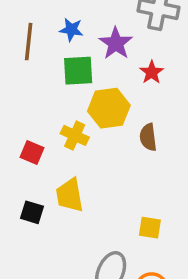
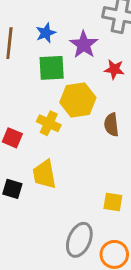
blue star: (71, 30) -> (46, 33), turned -30
red star: (152, 72) -> (114, 69), turned -30

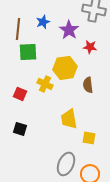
green square: (52, 68) -> (28, 52), moved
yellow trapezoid: (44, 174) -> (69, 119), moved

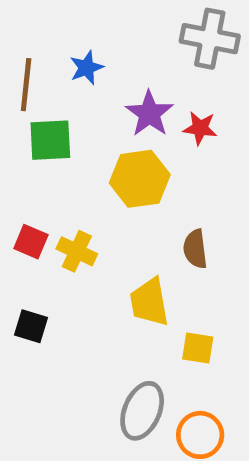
purple star: (69, 30) -> (149, 114), moved
yellow cross: (45, 84) -> (77, 251), moved
brown semicircle: (88, 85) -> (195, 249), moved

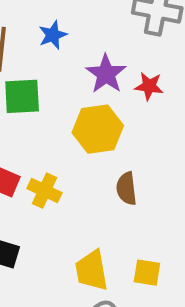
brown semicircle: (195, 249) -> (126, 189), moved
yellow trapezoid: (149, 302) -> (92, 270), moved

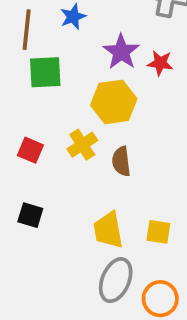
brown semicircle: (126, 189) -> (121, 161), moved
yellow cross: (45, 191) -> (82, 145), moved, turned 32

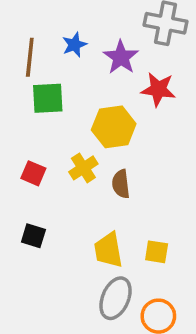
purple star: (121, 52) -> (121, 57), moved
red star: (160, 63) -> (158, 89), size x1.4

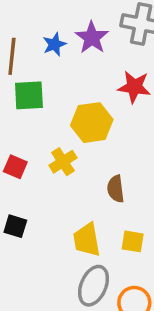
purple star: (121, 57) -> (92, 38), moved
brown semicircle: (121, 184) -> (116, 189), moved

